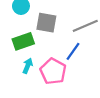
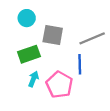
blue line: (73, 51) -> (80, 64), turned -36

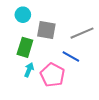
green rectangle: (29, 54) -> (25, 47), turned -54
blue line: (80, 64) -> (71, 57), turned -60

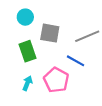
green rectangle: (25, 47) -> (27, 51), turned -36
cyan arrow: (29, 70) -> (27, 83), moved

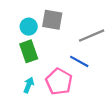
cyan circle: (25, 17) -> (29, 27), moved
gray square: (50, 33) -> (52, 20), moved

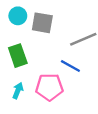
cyan circle: (29, 27) -> (18, 16), moved
pink pentagon: (59, 82) -> (49, 87), turned -30

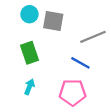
pink pentagon: (49, 87) -> (73, 92), moved

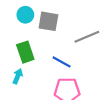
blue line: (80, 63) -> (62, 62), moved
cyan arrow: (29, 87) -> (18, 76), moved

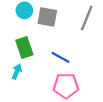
gray line: (87, 37) -> (87, 18), moved, turned -45

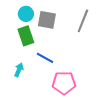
green rectangle: (24, 48) -> (26, 36), moved
blue line: (60, 57) -> (45, 58), moved

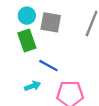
cyan arrow: (19, 70) -> (33, 86), moved, turned 48

